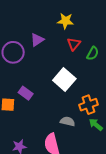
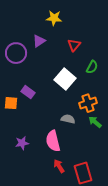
yellow star: (65, 21) -> (54, 18), moved
green semicircle: (93, 53) -> (92, 67), moved

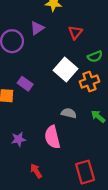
green semicircle: (92, 67) -> (95, 56), turned 40
orange cross: (88, 103) -> (89, 82), moved
red arrow: (59, 166) -> (36, 171), moved

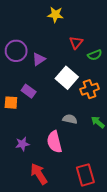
purple triangle: (37, 28) -> (39, 59), moved
green semicircle: (95, 56) -> (95, 55), moved
red arrow: (36, 171) -> (39, 174), size x1.5

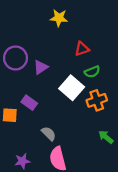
red triangle: (76, 43) -> (82, 49), turned 32
green semicircle: (95, 55) -> (92, 72), moved
gray semicircle: (70, 119) -> (49, 134), moved, turned 32

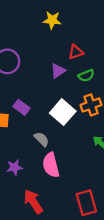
purple triangle: (41, 67) -> (58, 71), moved
white square: (72, 88) -> (63, 112), moved

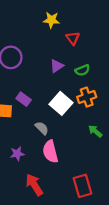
red triangle: (76, 52) -> (73, 38), moved, turned -48

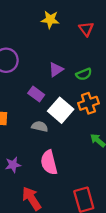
red triangle: (73, 38) -> (86, 29), moved
purple rectangle: (24, 99) -> (36, 94), moved
gray semicircle: (42, 128) -> (40, 126), moved, turned -32

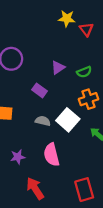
yellow star: (50, 20) -> (67, 19), moved
white square: (61, 110) -> (68, 120), moved

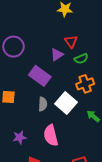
red triangle: (86, 29) -> (71, 41), moved
purple rectangle: (39, 90) -> (40, 76), size x1.5
gray semicircle: (43, 121) -> (43, 104), turned 80

